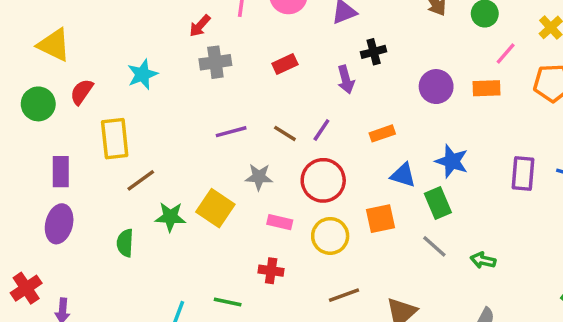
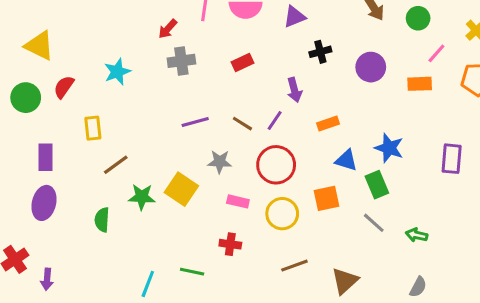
purple arrow: (346, 80) -> (294, 90), moved
purple circle: (436, 87) -> (371, 67), moved
yellow rectangle: (115, 139) -> (93, 128), size x0.7

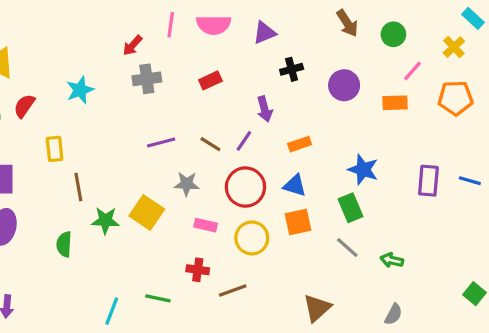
blue triangle: (346, 160) -> (295, 185), moved
brown line: (116, 165) -> (78, 187), turned -64
brown line: (294, 266) -> (233, 290), moved

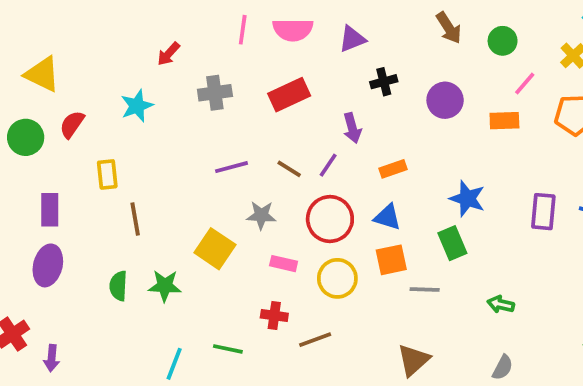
red arrow: (133, 45) -> (168, 54), moved
red rectangle: (210, 80) -> (289, 95), size x1.5
green star: (105, 220) -> (165, 286), moved
gray line: (347, 247) -> (425, 290), moved, turned -40

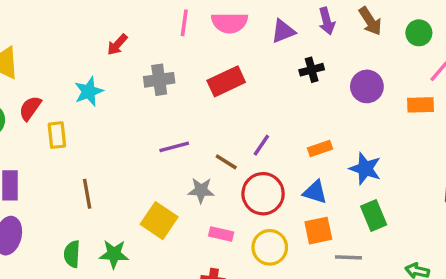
purple arrow: (352, 128) -> (327, 21), moved
brown line: (289, 169) -> (226, 162), moved
yellow rectangle: (107, 174) -> (57, 135), moved
blue star: (467, 199) -> (365, 169), moved

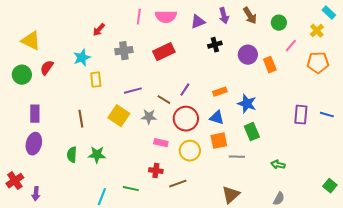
orange rectangle: (421, 105) -> (270, 65), moved, turned 70
yellow rectangle: (57, 135) -> (96, 80), moved
yellow square: (159, 221) -> (119, 116), moved

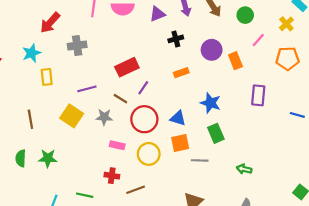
red arrow: (99, 30) -> (50, 23), size x1.5
red rectangle: (164, 52) -> (127, 67), moved
orange rectangle: (220, 92) -> (181, 73), moved
purple rectangle: (301, 115) -> (258, 95), moved

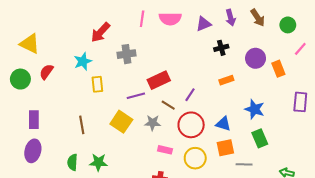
red rectangle: (127, 67) -> (159, 80), moved

